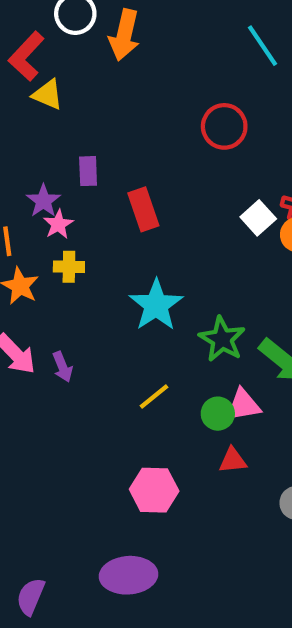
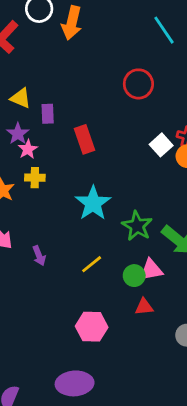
yellow triangle: (48, 95) -> (21, 98), moved
purple arrow: (63, 367) -> (39, 256), moved

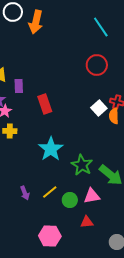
red circle: (138, 84) -> (97, 65), moved
purple arrow: (39, 256) -> (25, 193), moved
green circle: (134, 276) -> (70, 200), moved

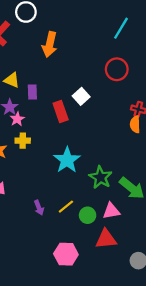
orange arrow: (36, 22) -> (50, 44), moved
cyan line: (101, 27) -> (121, 28), turned 65
white square: (99, 108) -> (81, 96), moved
red triangle: (87, 222) -> (106, 239), size x1.5

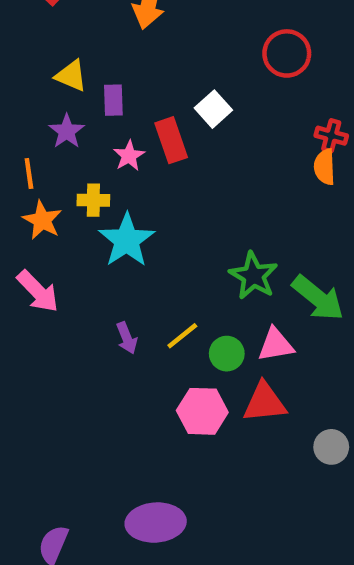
pink star: (17, 119) -> (129, 156), moved
cyan star: (67, 160) -> (127, 240), moved
pink hexagon: (66, 254) -> (202, 411), moved

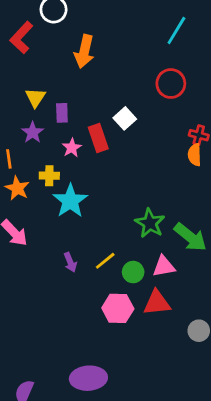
yellow triangle: (71, 76) -> (35, 97), turned 40

